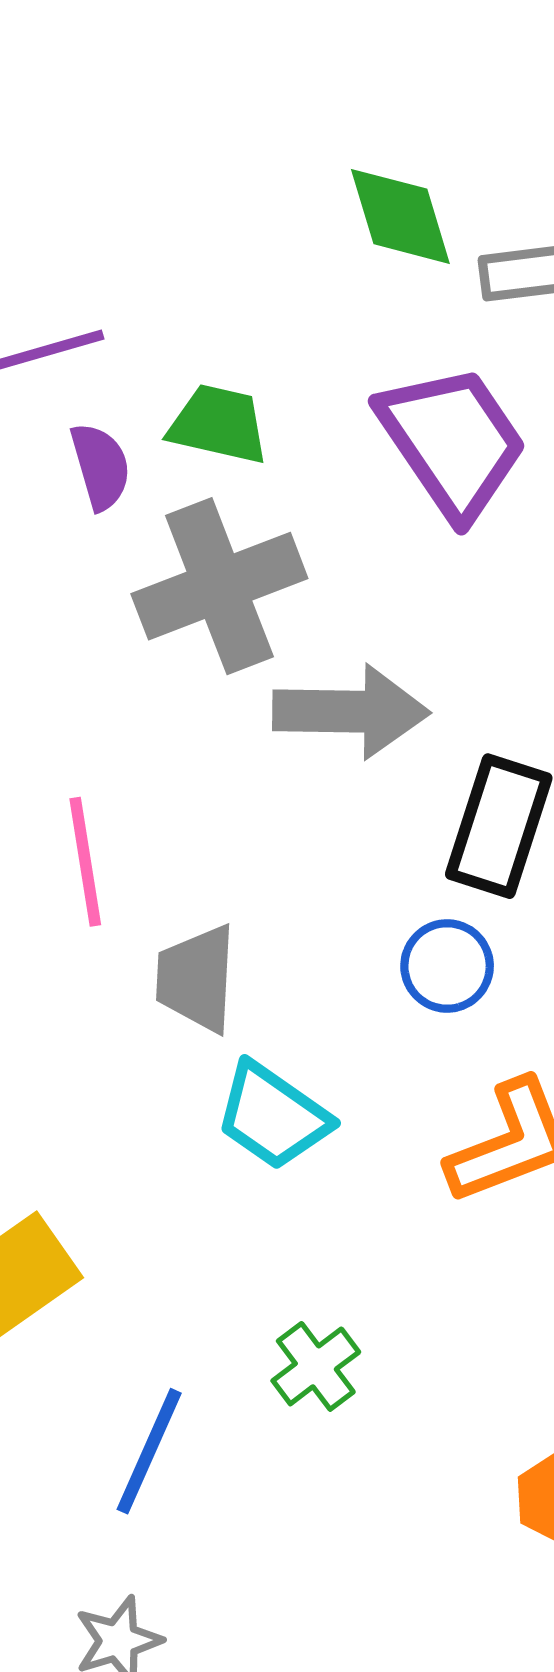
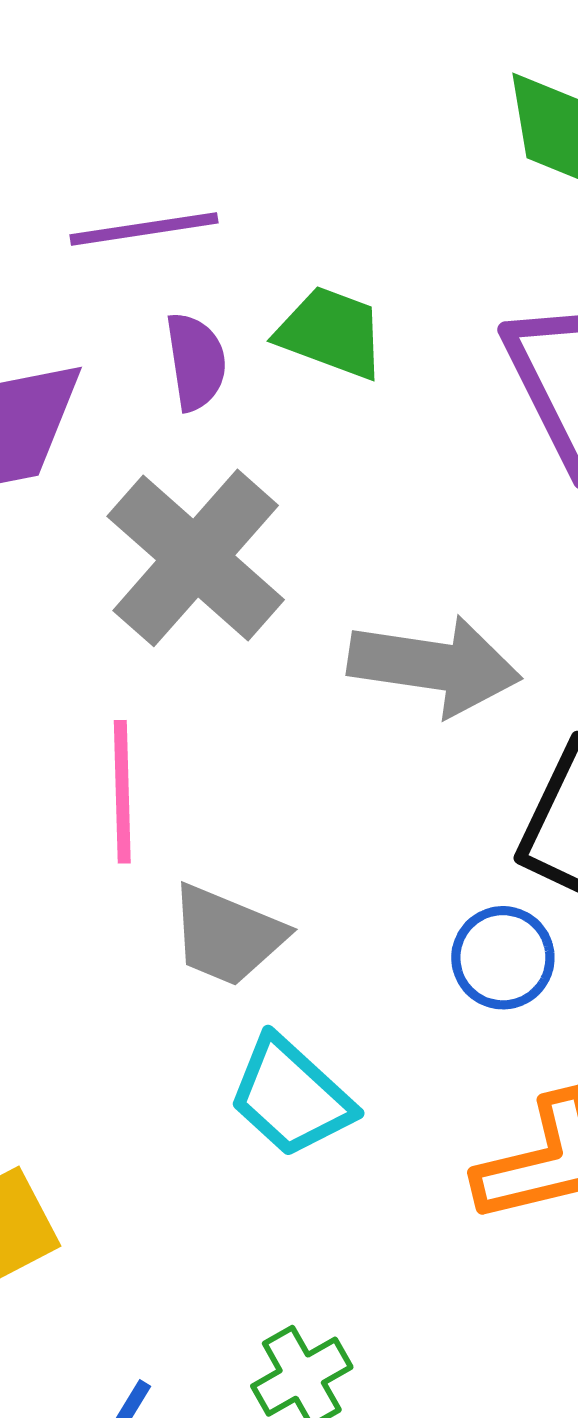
gray cross: (219, 586) -> (196, 558), moved, turned -35
gray trapezoid: (196, 979) -> (227, 935), turned -78

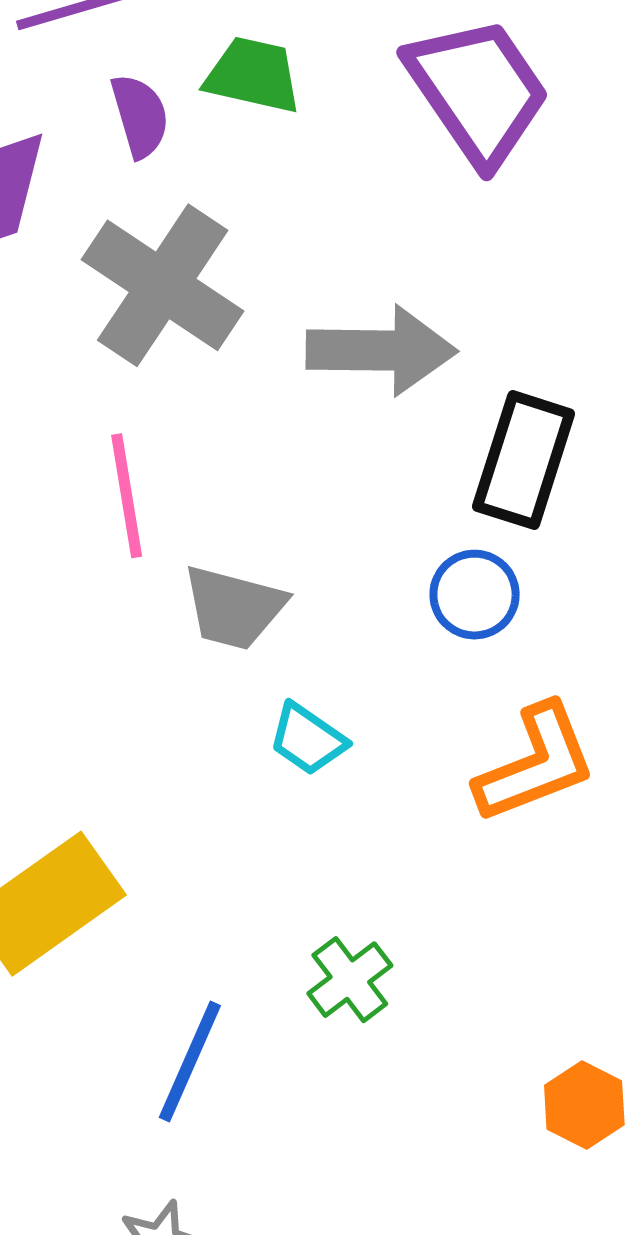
cyan trapezoid: (291, 1097) -> (308, 739), size x0.7

